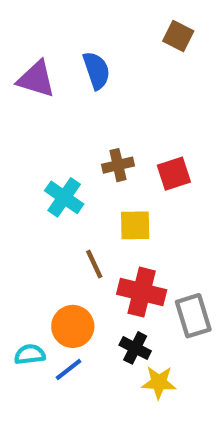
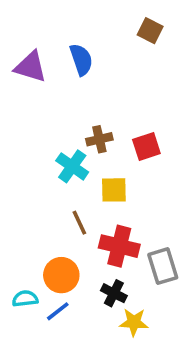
cyan cross: (64, 197) -> (72, 166), moved

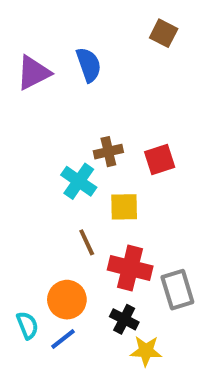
purple triangle: (31, 67) -> (33, 73), turned -44
cyan semicircle: (25, 299) -> (27, 325), turned 75

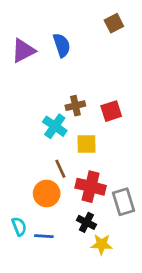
brown square: (164, 33) -> (114, 23), turned 36
orange circle: (67, 300) -> (47, 194), moved
blue line: (63, 339) -> (44, 236), turned 42

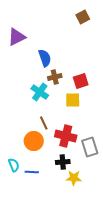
blue semicircle: (62, 45) -> (45, 58), moved
yellow square: (86, 144) -> (73, 100), moved
black cross: (86, 222) -> (63, 162), turned -32

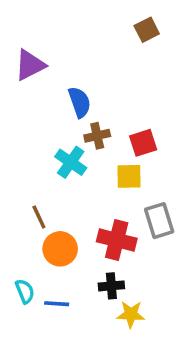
brown line: (44, 123) -> (39, 217), moved
gray rectangle: (90, 147) -> (159, 221), moved

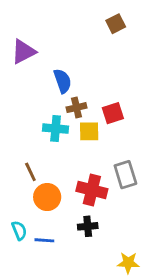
cyan cross: (71, 162) -> (56, 129), turned -30
yellow square: (129, 176) -> (89, 131), moved
yellow star: (131, 314) -> (128, 263), moved

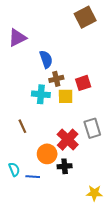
brown square: (116, 24) -> (85, 17), size x1.5
red cross: (92, 190) -> (68, 140), turned 30
orange circle: (47, 197) -> (47, 154), moved

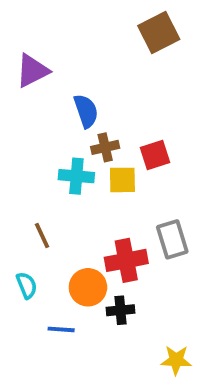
red cross: (68, 140) -> (126, 260), turned 35
cyan semicircle: (14, 169) -> (27, 285), moved

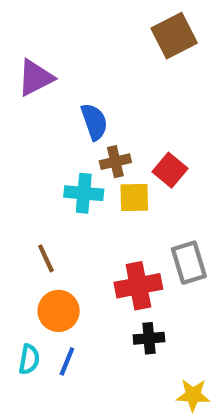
red square: (155, 155) -> (170, 170), turned -32
cyan semicircle: (27, 285) -> (29, 359), moved, turned 32
orange circle: (88, 287) -> (59, 311), moved
black cross: (121, 310) -> (149, 338), moved
blue line: (61, 329) -> (67, 361), turned -72

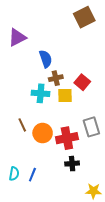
orange circle: (59, 311) -> (43, 133), moved

